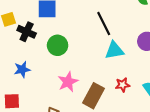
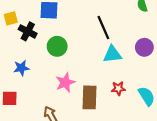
brown rectangle: (94, 96) -> (90, 97), turned -30

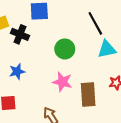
green circle: (57, 46) -> (65, 49), moved
pink star: (65, 82) -> (62, 82), turned -30

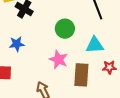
cyan triangle: (107, 49) -> (95, 45), moved

